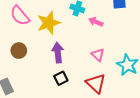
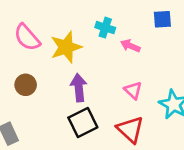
black square: (61, 78) -> (83, 122), size x1.5

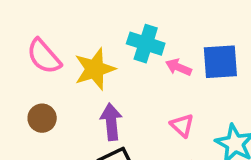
blue square: (162, 19) -> (220, 62), moved, size x1.5
cyan cross: (105, 28) -> (146, 44), size x1.4

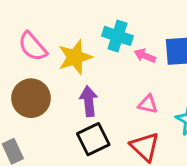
brown circle: (42, 118) -> (31, 98), size x1.6
pink triangle: (182, 125) -> (148, 104), turned -30

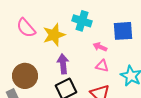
pink arrow: (145, 56) -> (100, 47), moved
brown circle: (31, 98) -> (25, 76), moved

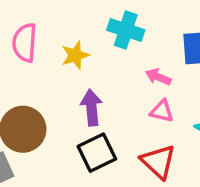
pink semicircle: (26, 28) -> (25, 43), turned 45
yellow star: (54, 35) -> (75, 55), size x0.7

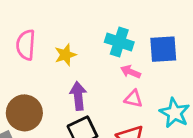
cyan cross: (126, 30) -> (119, 42), moved

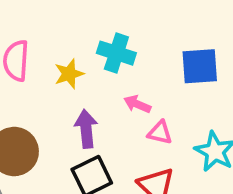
cyan cross: (119, 42) -> (116, 53), moved
pink arrow: (131, 72) -> (137, 104), moved

